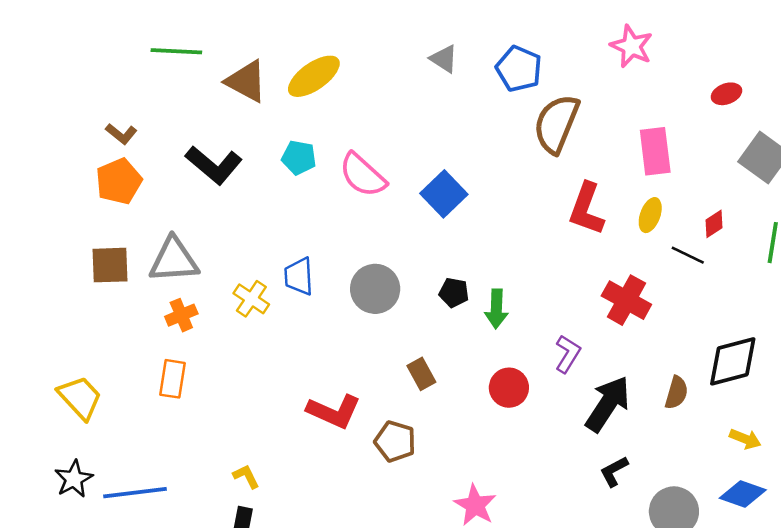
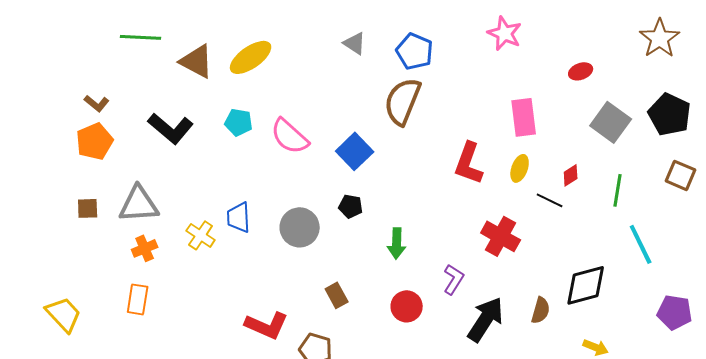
brown semicircle: (556, 124) -> (403, 101), moved
brown square: (110, 265) -> (88, 208), size x0.7
black pentagon: (454, 293) -> (351, 206), moved

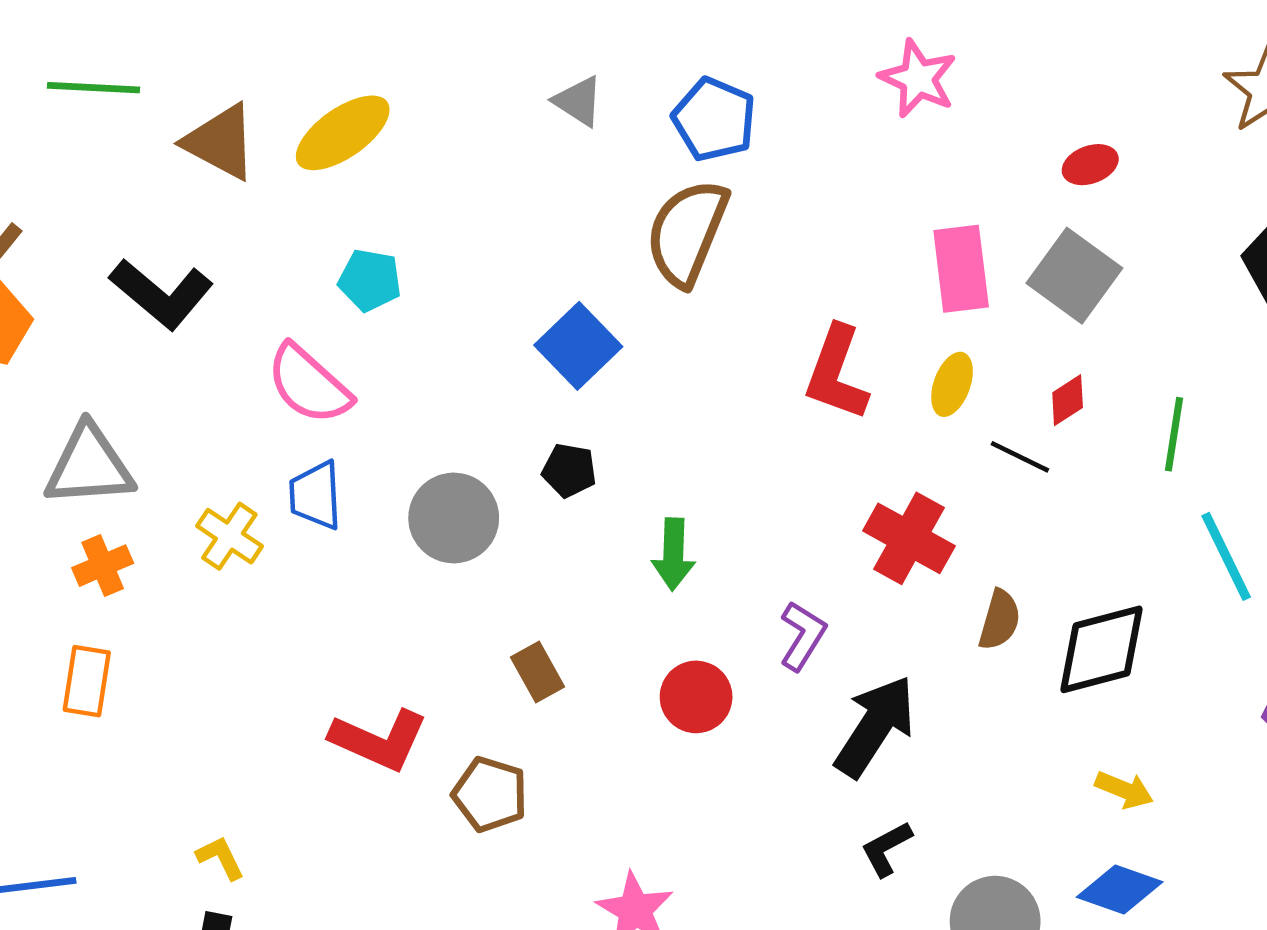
cyan pentagon: (239, 122) -> (370, 280), moved
gray square: (611, 122) -> (1074, 276), moved
pink semicircle: (290, 136) -> (309, 384), moved
brown semicircle: (541, 310) -> (1000, 620), moved

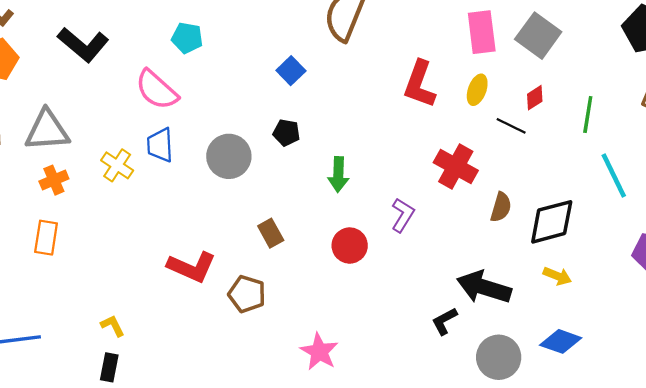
blue square: (578, 346) -> (291, 71), size x0.7
black arrow: (875, 726) -> (484, 287), moved, turned -106
yellow arrow: (1124, 790) -> (557, 276), moved

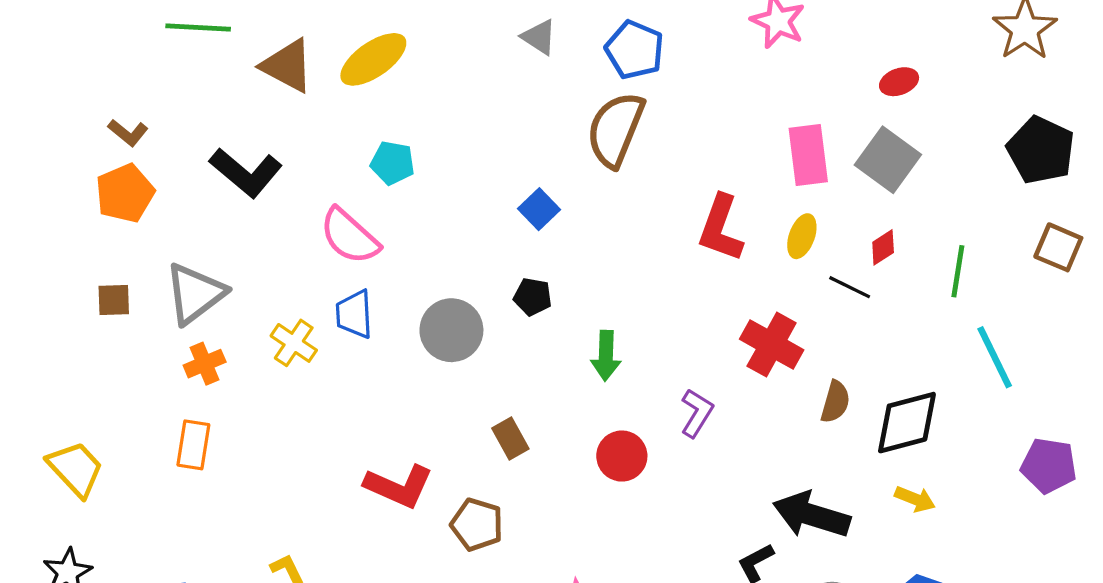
gray triangle: (47, 130) -> (195, 294), turned -33

